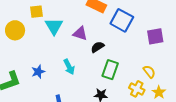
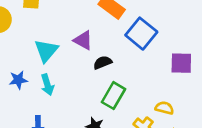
cyan triangle: (54, 26) -> (46, 51), moved
cyan arrow: (69, 67) -> (47, 85), moved
yellow semicircle: (149, 72) -> (164, 108), turned -48

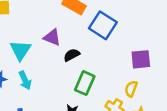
purple square: (181, 63) -> (141, 59), moved
yellow semicircle: (164, 108) -> (131, 89), turned -77

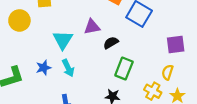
purple triangle: (52, 37) -> (92, 27), turned -30

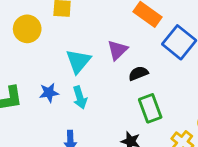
purple triangle: (92, 27) -> (117, 50), turned -42
green rectangle: (124, 69) -> (150, 108), turned -50

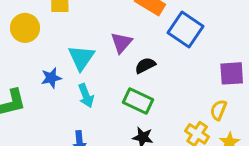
blue star: (49, 93) -> (51, 78), moved
green rectangle: (150, 108) -> (138, 101), moved, turned -40

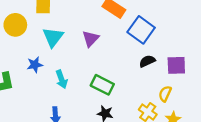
cyan triangle: (81, 58) -> (53, 37), moved
black semicircle: (145, 65) -> (147, 61), moved

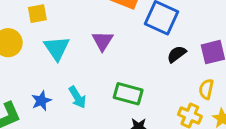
blue star: (35, 65) -> (41, 101), moved

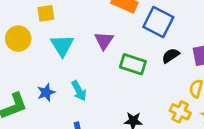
green rectangle: (128, 94) -> (133, 64), moved

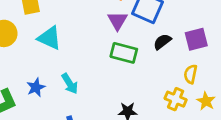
purple triangle: (104, 41) -> (117, 21), moved
cyan triangle: (62, 46) -> (50, 38), turned -30

